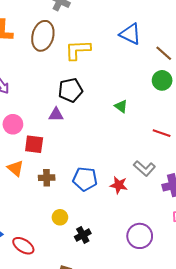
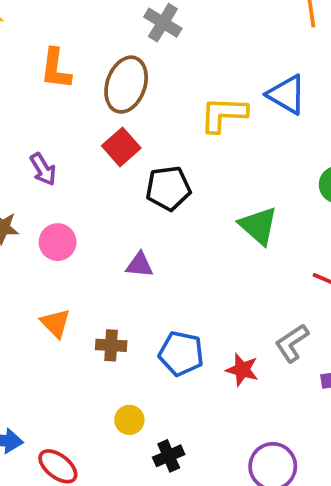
yellow L-shape: (78, 50) -> (223, 114), moved
green triangle: (121, 106) -> (258, 226), size x1.6
purple triangle: (56, 115) -> (140, 265), moved
red square: (34, 144) -> (121, 147), moved, turned 36
gray L-shape: (144, 168) -> (292, 343), turned 100

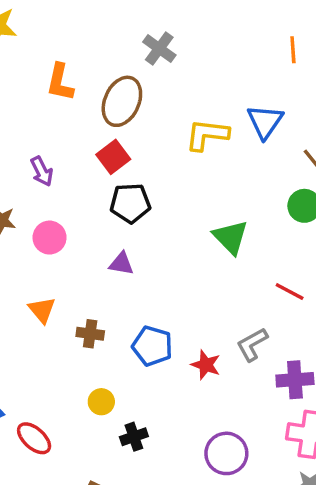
blue triangle: (287, 95) -> (265, 122), turned 30
black pentagon: (168, 188) -> (130, 203), moved

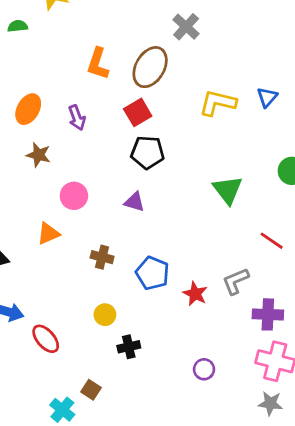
orange L-shape: (60, 82) -> (98, 64), moved
blue triangle: (265, 122) -> (267, 97), size x0.7
pink circle: (50, 238) -> (74, 196), moved
orange triangle: (42, 310) -> (48, 233), moved, turned 40
purple circle: (226, 453) -> (204, 369), size x0.6

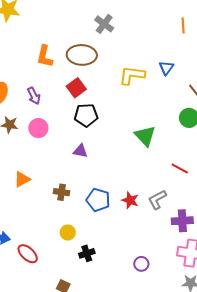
brown ellipse: (150, 67) -> (82, 55), turned 68
pink circle: (74, 196) -> (38, 128), moved
red star: (195, 294) -> (130, 200), moved

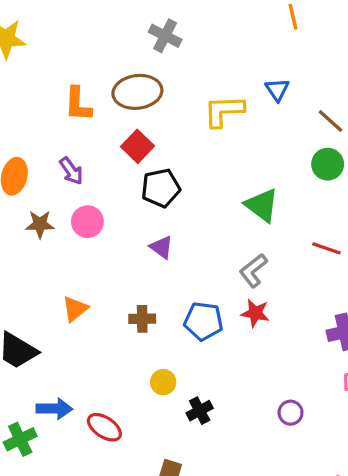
purple triangle: (80, 151) -> (161, 247), turned 35
gray L-shape: (157, 200) -> (253, 271), moved

